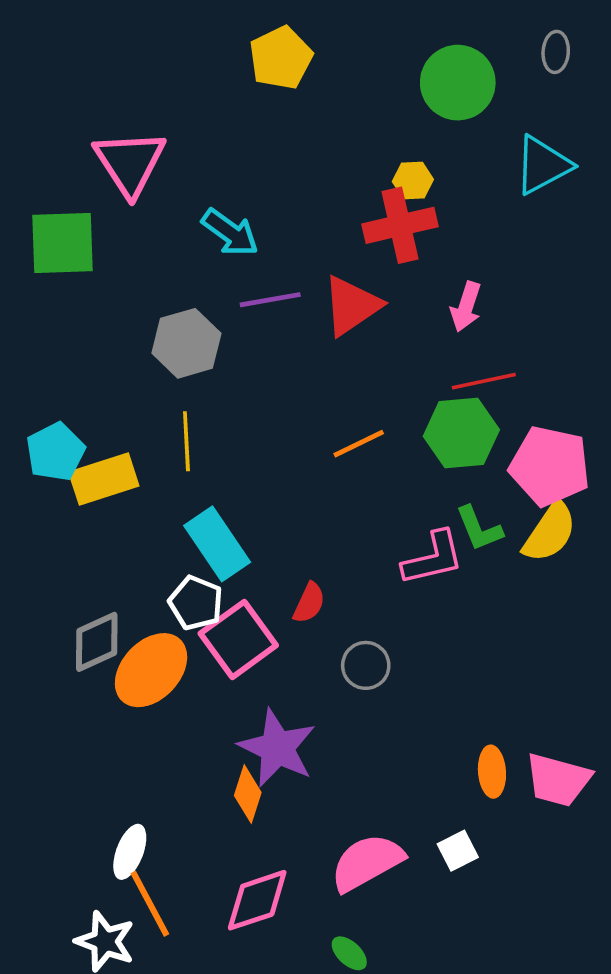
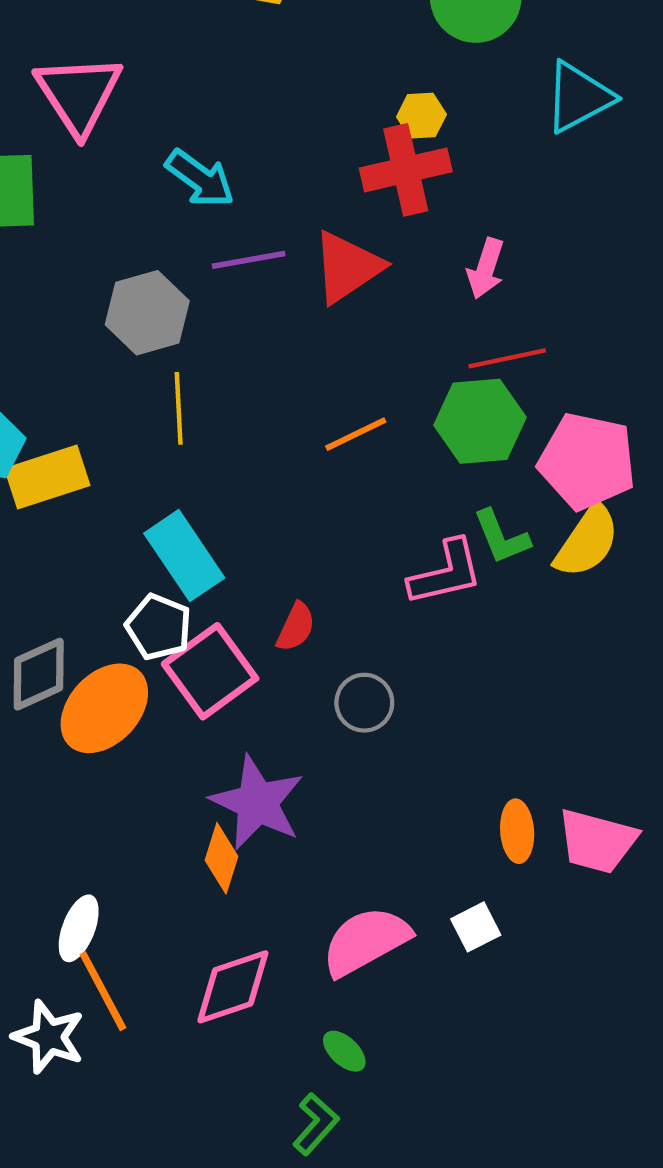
yellow line: (186, 441) -> (179, 408), moved

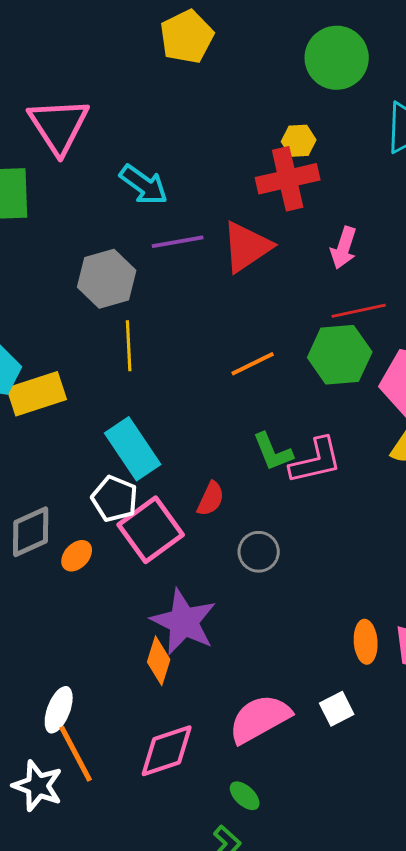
green L-shape: (501, 537) -> (273, 452), moved
orange ellipse: (104, 708) -> (77, 556), size x0.5

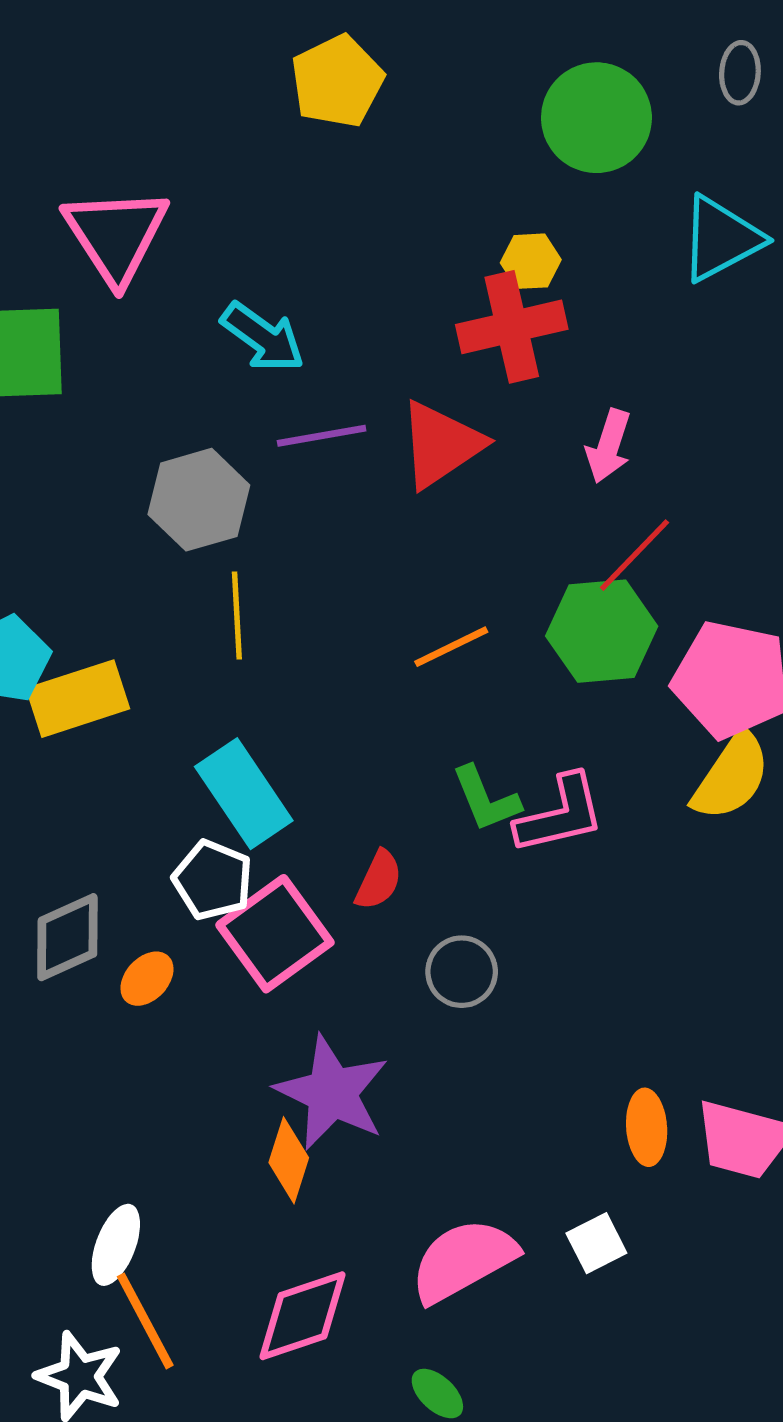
red line: (359, 311) -> (635, 555), turned -34

